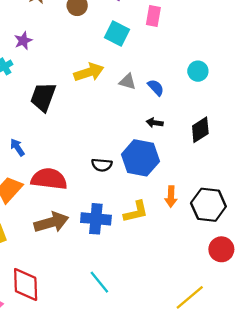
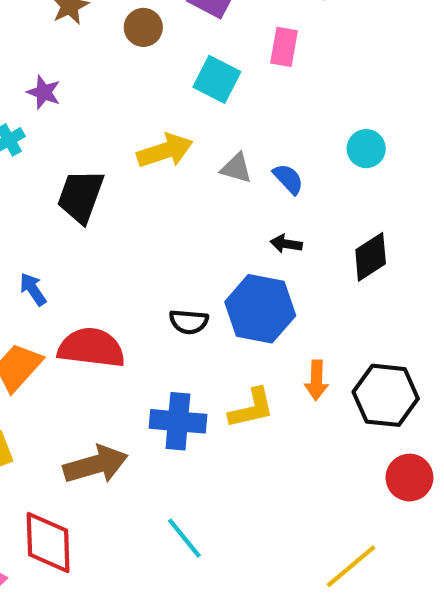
purple star: (23, 41) -> (44, 92), turned -30
brown arrow: (51, 222) -> (96, 465), moved

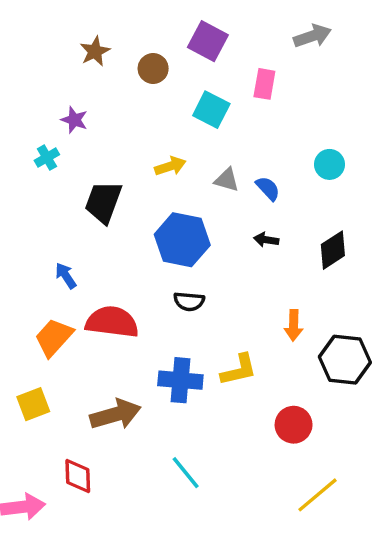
yellow arrow: (165, 151) -> (170, 166), size x0.7
blue hexagon: (260, 309) -> (182, 240), moved
orange arrow: (316, 380) -> (294, 325), moved
red circle: (409, 478) -> (294, 425), moved
red diamond: (48, 542) -> (78, 476), size x0.7

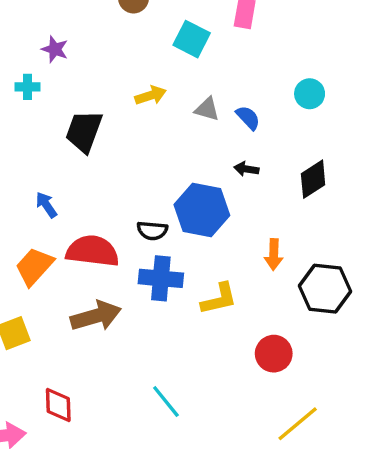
cyan cross: (47, 158) -> (27, 87), turned 30
blue hexagon: (182, 240) -> (202, 210), moved
black semicircle: (189, 301) -> (152, 231), moved
blue cross: (180, 380) -> (161, 278), moved
brown arrow: (115, 414) -> (96, 316), moved

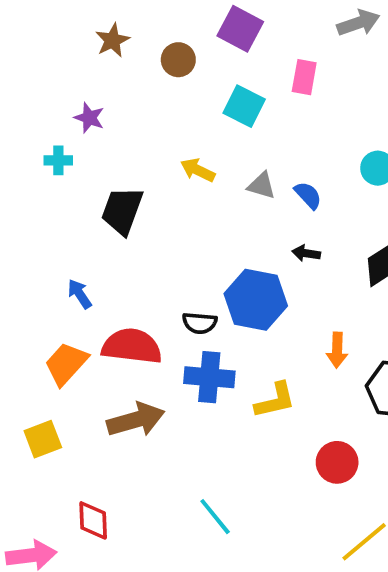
yellow arrow: (151, 95) -> (198, 170), turned -136

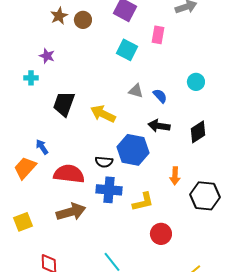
brown circle: (178, 60) -> (83, 20), moved
yellow arrow: (198, 170) -> (103, 114), moved, size x1.4
black arrow: (306, 253) -> (159, 126), size x1.5
orange trapezoid: (66, 364) -> (25, 168), moved
red circle: (337, 462) -> (161, 234), moved

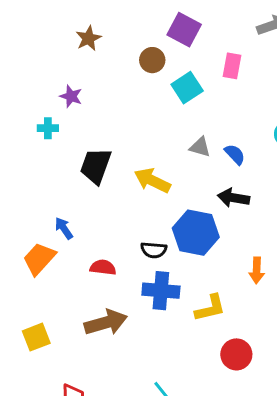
brown circle: (83, 20) -> (152, 60), moved
cyan square: (127, 50) -> (187, 88), turned 30
red semicircle: (69, 174) -> (103, 267), size x0.6

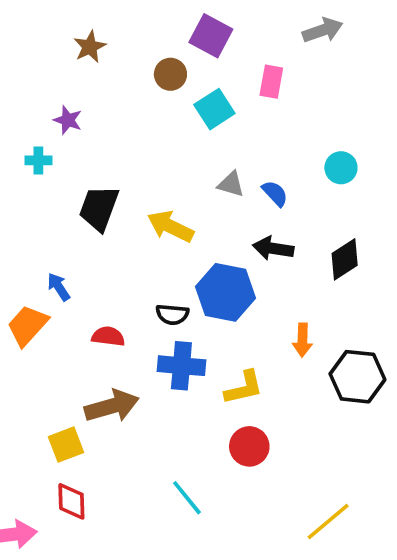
yellow square: (36, 337) -> (66, 445), moved
red circle: (236, 354) -> (249, 446), moved

